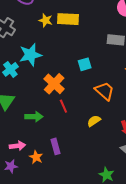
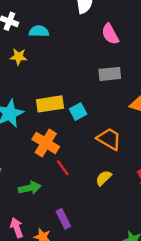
yellow rectangle: (68, 19) -> (50, 104), moved
yellow star: (46, 20) -> (19, 57), moved
pink arrow: (17, 146) -> (17, 228), turned -91

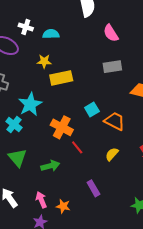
yellow star: (19, 57) -> (44, 61), moved
yellow rectangle: (50, 104) -> (61, 78), moved
cyan square: (78, 112) -> (92, 109), moved
purple rectangle: (63, 219) -> (93, 188), moved

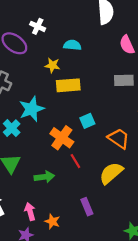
cyan semicircle: (51, 34) -> (72, 45), moved
cyan square: (92, 109) -> (87, 121), moved
yellow semicircle: (112, 154) -> (111, 173), size x1.6

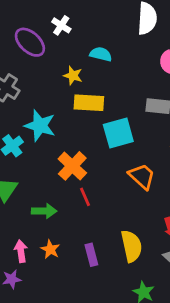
cyan star: (32, 109) -> (40, 126), turned 30
cyan square: (87, 121) -> (118, 133), moved, size x1.6
yellow semicircle: (111, 173) -> (131, 246), moved, turned 110
orange star: (52, 221) -> (50, 249), moved

